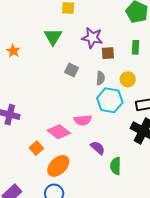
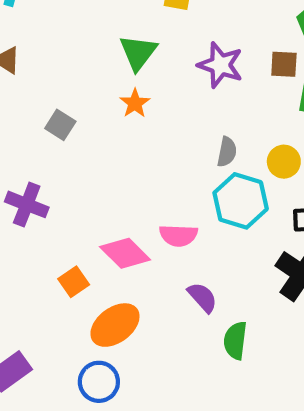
orange star: (13, 51) -> (135, 103), moved
brown square: (108, 53) -> (284, 64), moved
gray square: (71, 70) -> (60, 125), moved

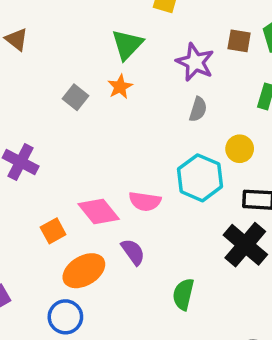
brown square: (284, 64) -> (239, 41), moved
gray square: (60, 125) -> (76, 97), moved
gray semicircle: (227, 152) -> (198, 109), moved
purple semicircle: (202, 297) -> (133, 252), moved

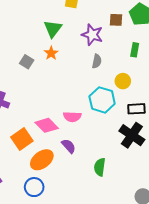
orange square: (53, 231) -> (22, 139), size x1.5

